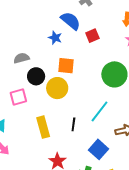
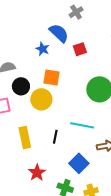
cyan line: (100, 111) -> (82, 125), turned 60

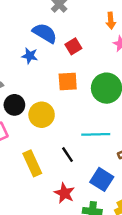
orange square: (52, 78) -> (68, 82), moved
black line: (55, 137) -> (67, 155), turned -32
red star: (37, 173) -> (64, 193), moved

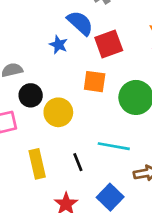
red square: (73, 46) -> (109, 44), size x1.5

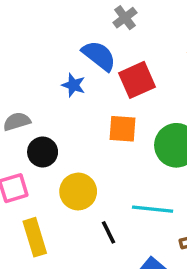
yellow circle: (58, 112) -> (78, 192), moved
yellow rectangle: (37, 164) -> (35, 237), moved

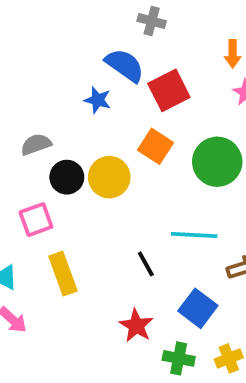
gray cross: (125, 18) -> (152, 21), turned -35
orange square: (123, 129) -> (155, 146), turned 32
yellow circle: (78, 192) -> (109, 177), moved

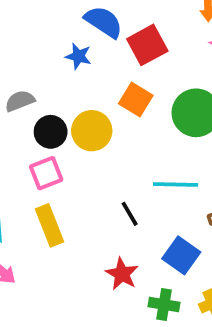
pink square: (36, 220) -> (46, 173), moved

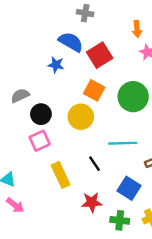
yellow circle: (92, 131) -> (81, 117), moved
yellow rectangle: (49, 225) -> (61, 175), moved
red star: (122, 274) -> (92, 202), turned -30

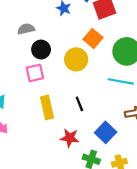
cyan line: (123, 143) -> (121, 81), moved

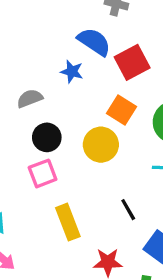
gray semicircle: (26, 29) -> (30, 98), moved
black line: (79, 104) -> (128, 210), moved

